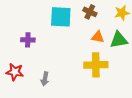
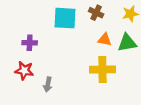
red star: (15, 72) -> (24, 71), moved

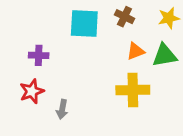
orange triangle: (105, 40) -> (136, 51), turned -32
red star: (24, 71) -> (32, 91), turned -30

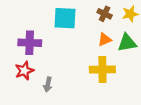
brown cross: (124, 17) -> (105, 14), moved
purple cross: (39, 55) -> (30, 43), size x1.5

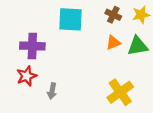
yellow cross: (102, 69) -> (120, 92), moved, turned -35

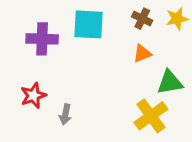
purple cross: (32, 46) -> (42, 39), moved
green triangle: (138, 46) -> (170, 82), moved

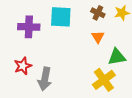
orange triangle: (142, 53) -> (98, 37), turned -40
gray arrow: (65, 114) -> (45, 79), size x1.6

